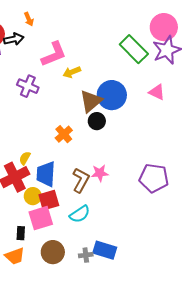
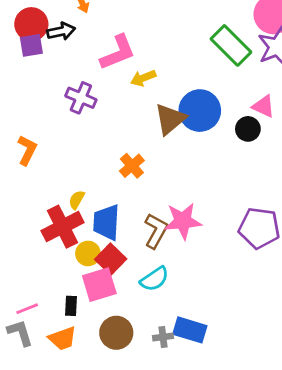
black circle: (97, 121) -> (248, 129), moved
pink star: (100, 173) -> (183, 221), size x1.5
red square: (49, 200) -> (111, 259), turned -30

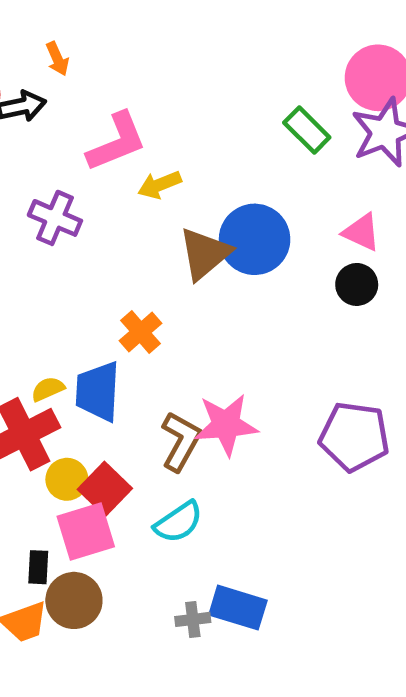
green rectangle: (231, 45) -> (307, 130), size x0.7
black circle: (248, 129) -> (357, 284), moved
yellow semicircle: (77, 200) -> (48, 389), turned 36
blue trapezoid: (106, 222) -> (98, 391), moved
brown circle: (116, 333) -> (74, 600), moved

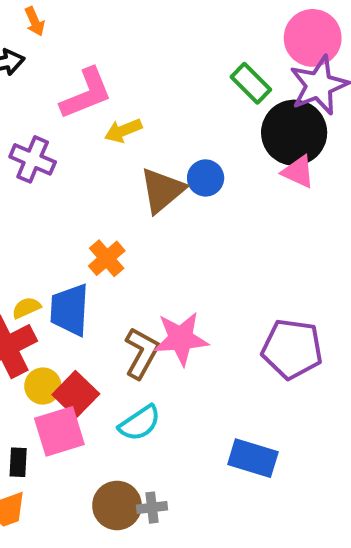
blue circle: (255, 239) -> (206, 178), size x0.6
black circle: (357, 284) -> (294, 133), moved, size x1.8
brown circle: (74, 600) -> (117, 505), moved
blue rectangle: (238, 608) -> (253, 458), moved

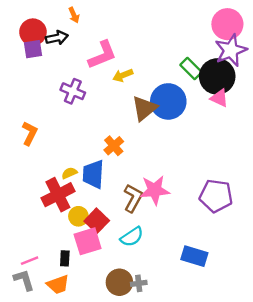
green rectangle: (251, 83) -> (191, 68), moved
blue circle: (206, 178) -> (168, 101), size x1.8

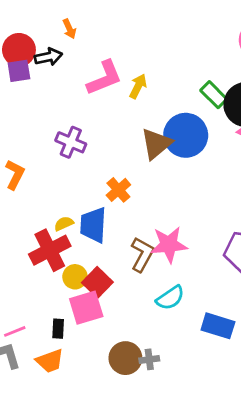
yellow arrow: (123, 75) -> (138, 86), moved, turned 138
purple cross: (73, 91) -> (71, 142), moved
cyan semicircle: (132, 237) -> (170, 298), moved

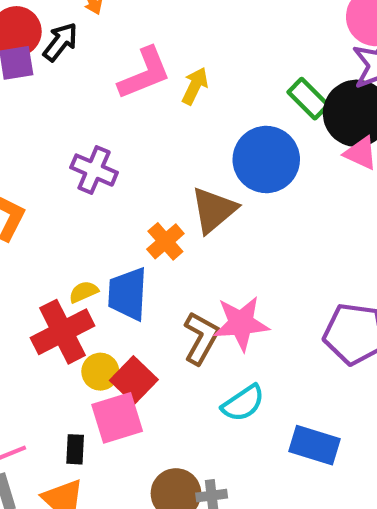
black arrow: (48, 57) -> (60, 42), turned -40
brown triangle: (156, 144) -> (214, 210), moved

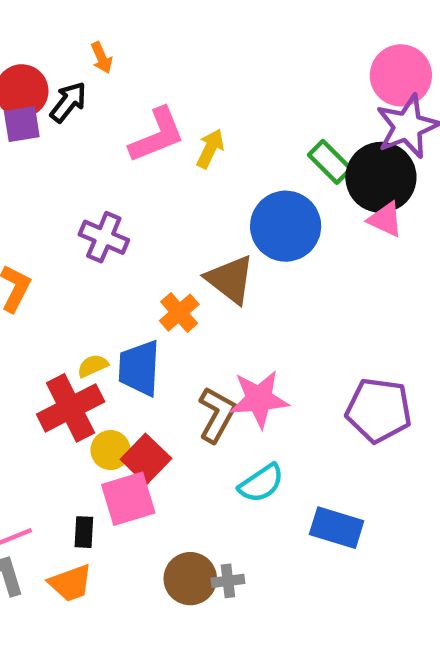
brown triangle: (214, 210) -> (230, 279), turned -42

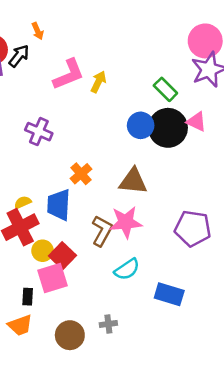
black circle: (381, 177) -> (168, 128), moved
blue circle: (286, 226) -> (141, 125), size x0.7
brown triangle: (230, 279) -> (133, 181), moved, turned -32
yellow semicircle: (93, 366) -> (23, 202), moved
brown circle: (190, 579) -> (70, 335), moved

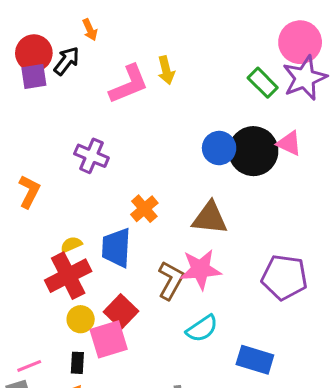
yellow arrow: (98, 82) -> (166, 70), moved, turned 140
green rectangle: (165, 89) -> (263, 83), moved
yellow circle: (43, 251) -> (81, 319), moved

